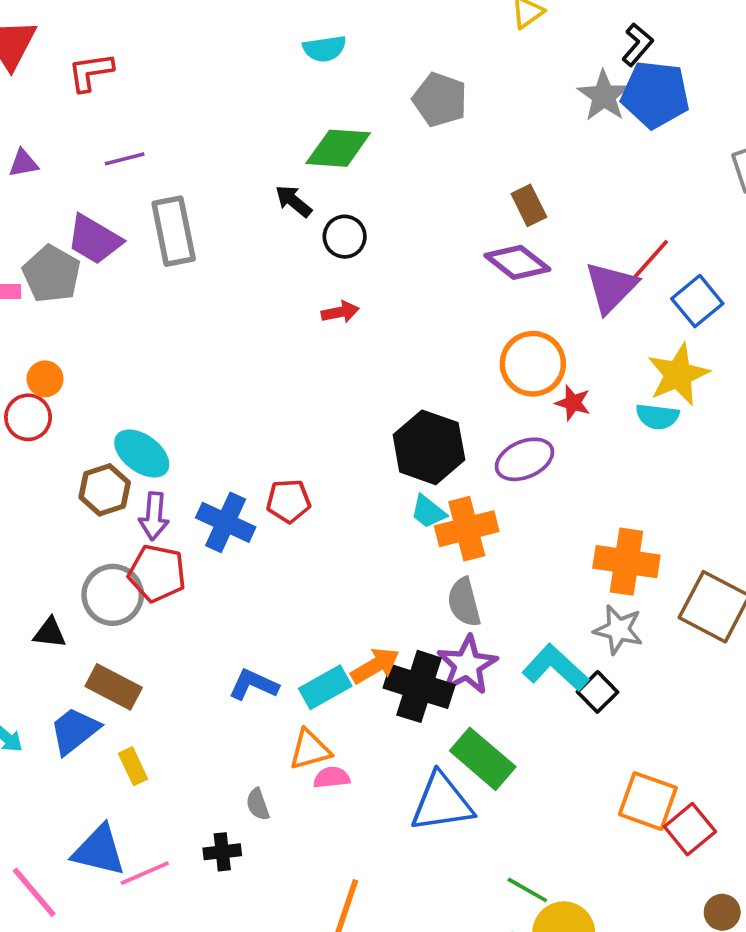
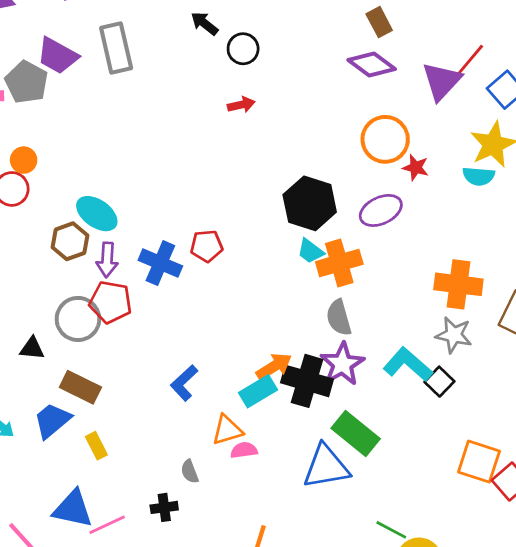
blue L-shape: (253, 685) -> (184, 383), turned -66
cyan rectangle: (325, 687) -> (258, 391), moved

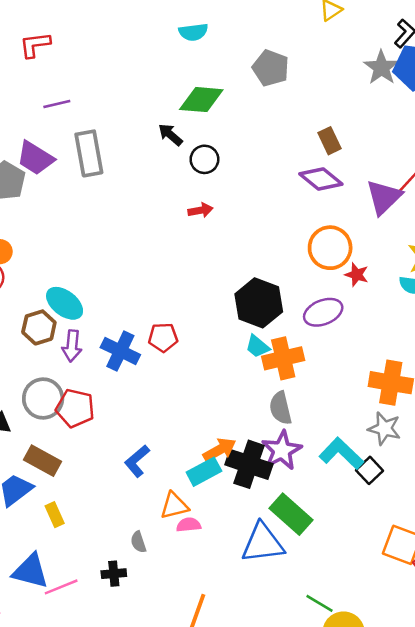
red pentagon: (110, 302) -> (75, 408), moved

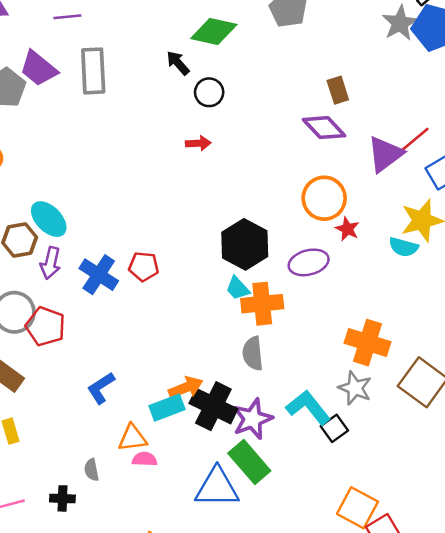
purple star: (282, 450) -> (252, 419), moved

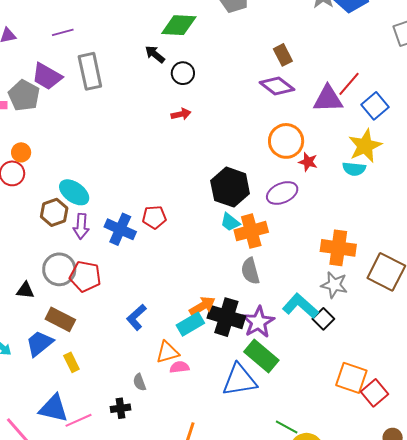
purple triangle: (385, 154) -> (328, 99), turned 44

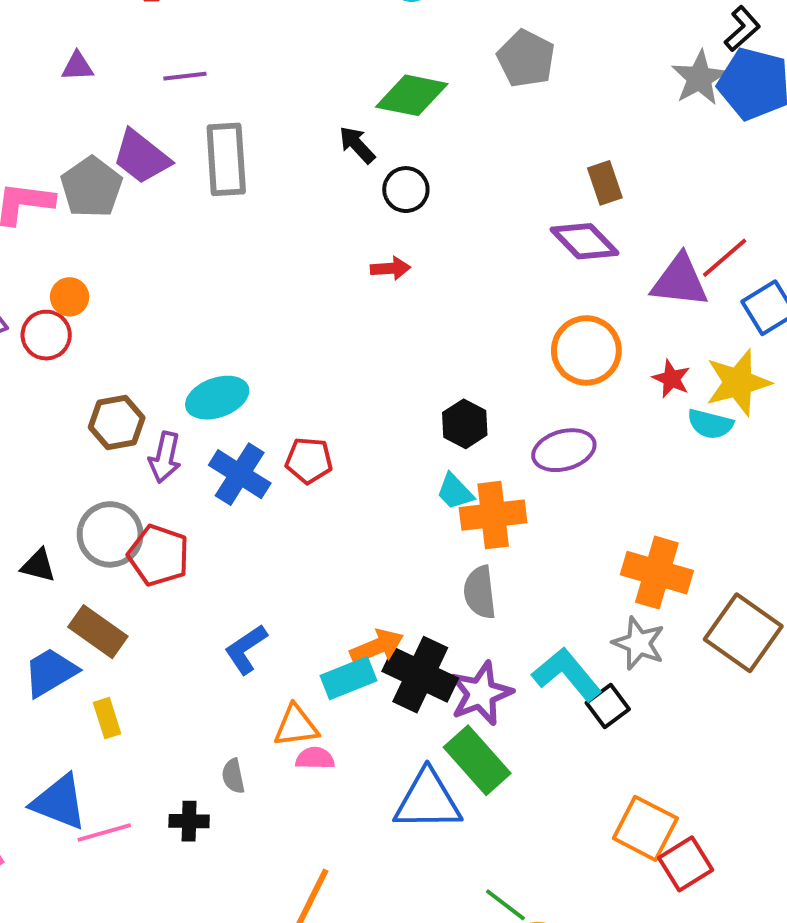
red star: (308, 162) -> (671, 379), moved
black hexagon: (230, 187) -> (465, 424), size x0.6
cyan ellipse: (74, 192) -> (217, 398), moved, turned -64

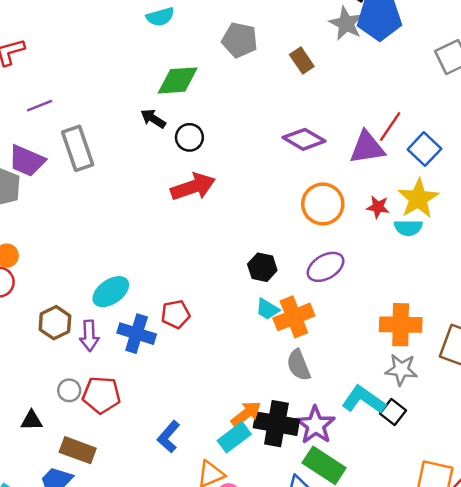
brown rectangle: (605, 183) -> (302, 61), moved
red arrow: (390, 268) -> (193, 187), size x1.8
gray circle: (110, 534) -> (69, 390), size x0.6

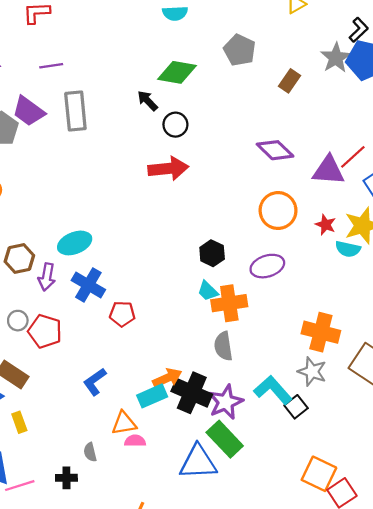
brown rectangle: (302, 61) -> (290, 81), turned 55
red pentagon: (176, 314) -> (122, 314), moved

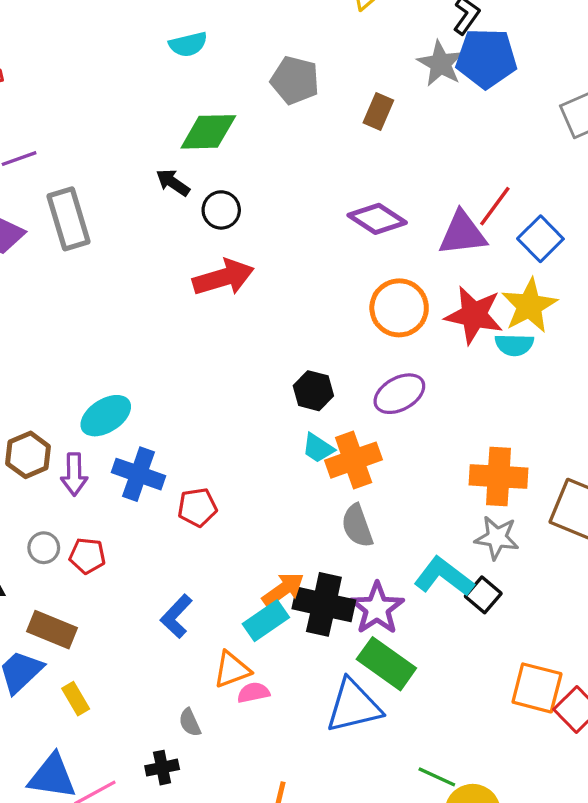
red star: (326, 225) -> (474, 315), size x1.8
red pentagon: (45, 331) -> (87, 556), size x0.7

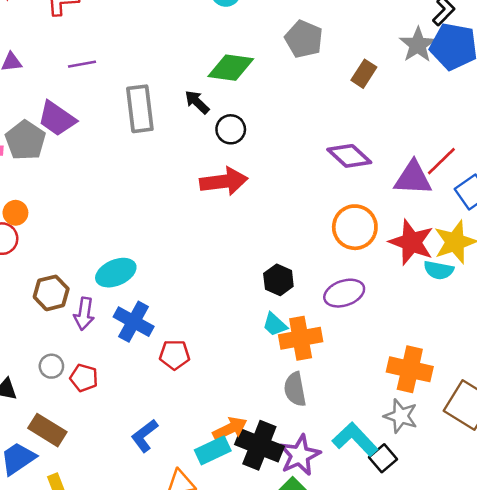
gray rectangle: (68, 219) -> (140, 109), moved

